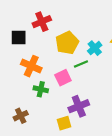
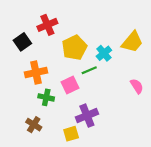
black square: (19, 37) -> (22, 42), turned -35
orange cross: (31, 66) -> (36, 72), turned -36
brown cross: (21, 116) -> (34, 125), moved, turned -32

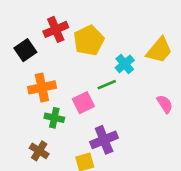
yellow pentagon: (74, 48) -> (89, 40), moved

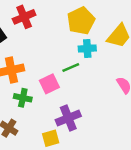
yellow pentagon: (89, 40) -> (81, 21), moved
cyan cross: (125, 64) -> (87, 49), turned 36

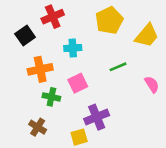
cyan cross: (87, 49) -> (73, 48), moved
green line: (71, 67) -> (118, 67), moved

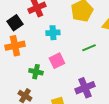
orange cross: (40, 69) -> (15, 46), moved
purple cross: (97, 117) -> (85, 88), moved

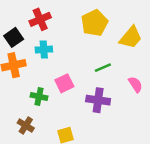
cyan cross: (53, 33) -> (44, 49), moved
purple cross: (85, 88) -> (98, 100), moved, turned 30

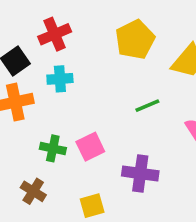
pink square: (64, 83) -> (90, 147), moved
purple cross: (98, 100) -> (140, 173), moved

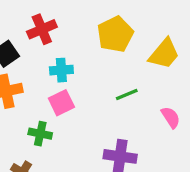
cyan cross: (60, 79) -> (61, 70), moved
pink square: (90, 147) -> (61, 103), moved

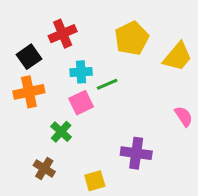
green line: (127, 95) -> (107, 84), moved
green cross: (40, 134) -> (61, 132), turned 30

